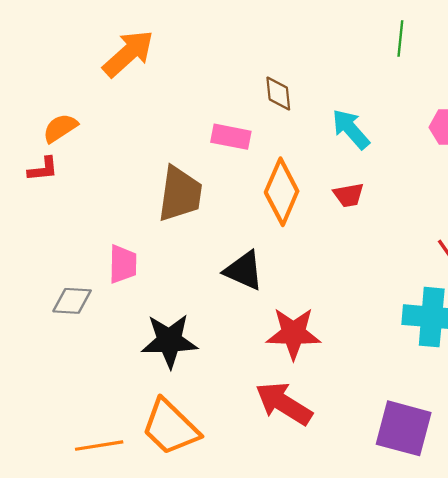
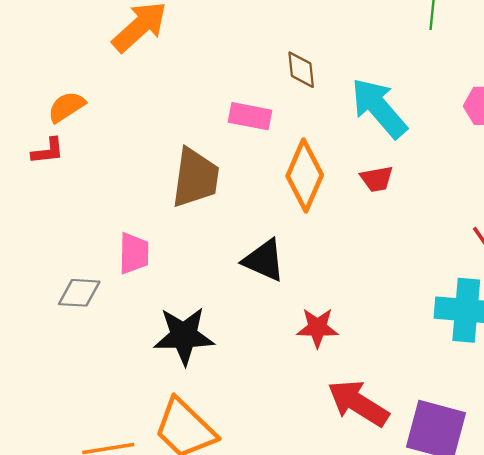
cyan arrow: (351, 129) -> (379, 108), size x1.4
red star: (293, 333) -> (317, 328), size x0.7
red arrow: (284, 403) -> (358, 403), moved

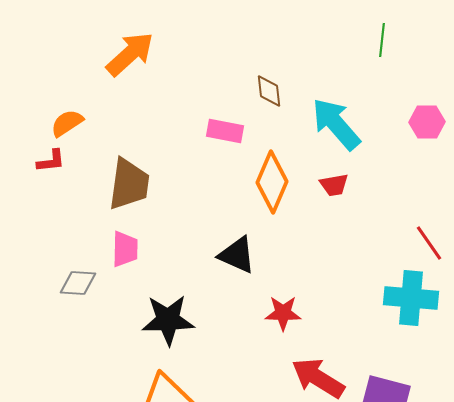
brown trapezoid: (195, 178) -> (129, 184), moved

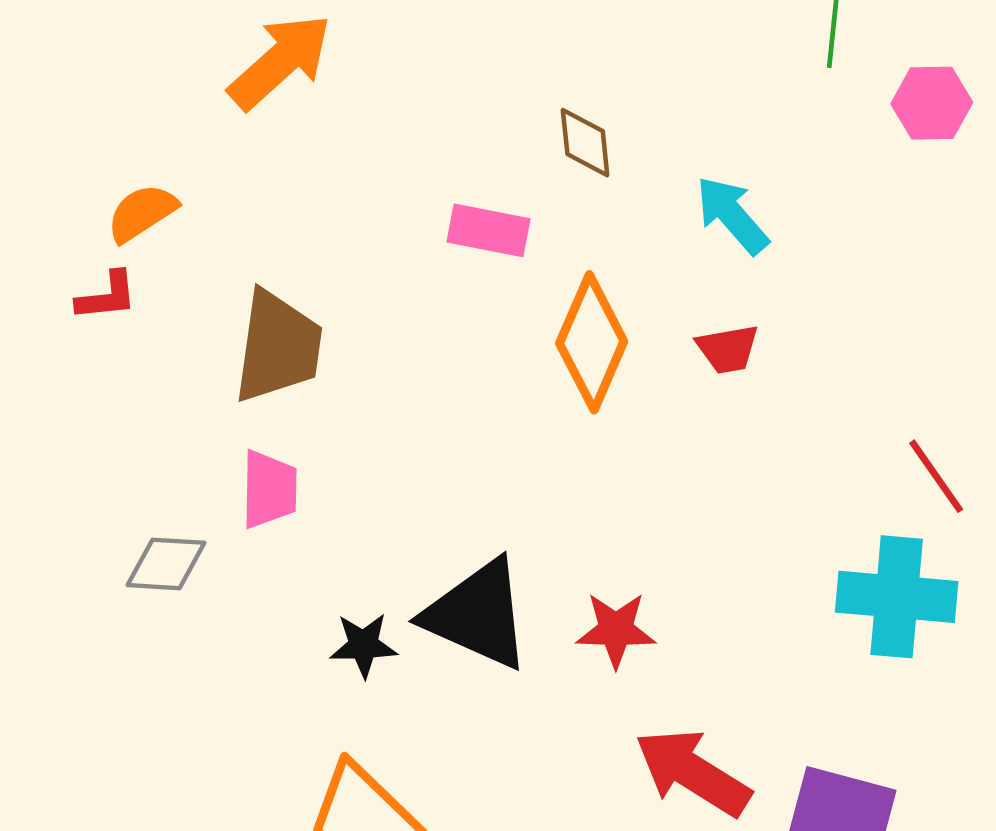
pink hexagon: (427, 122) -> (932, 103), moved
cyan arrow: (336, 124) -> (732, 215), size x0.7
black triangle: (237, 255) -> (478, 614), moved, size x1.4
black star: (168, 320) -> (363, 645), size x0.6

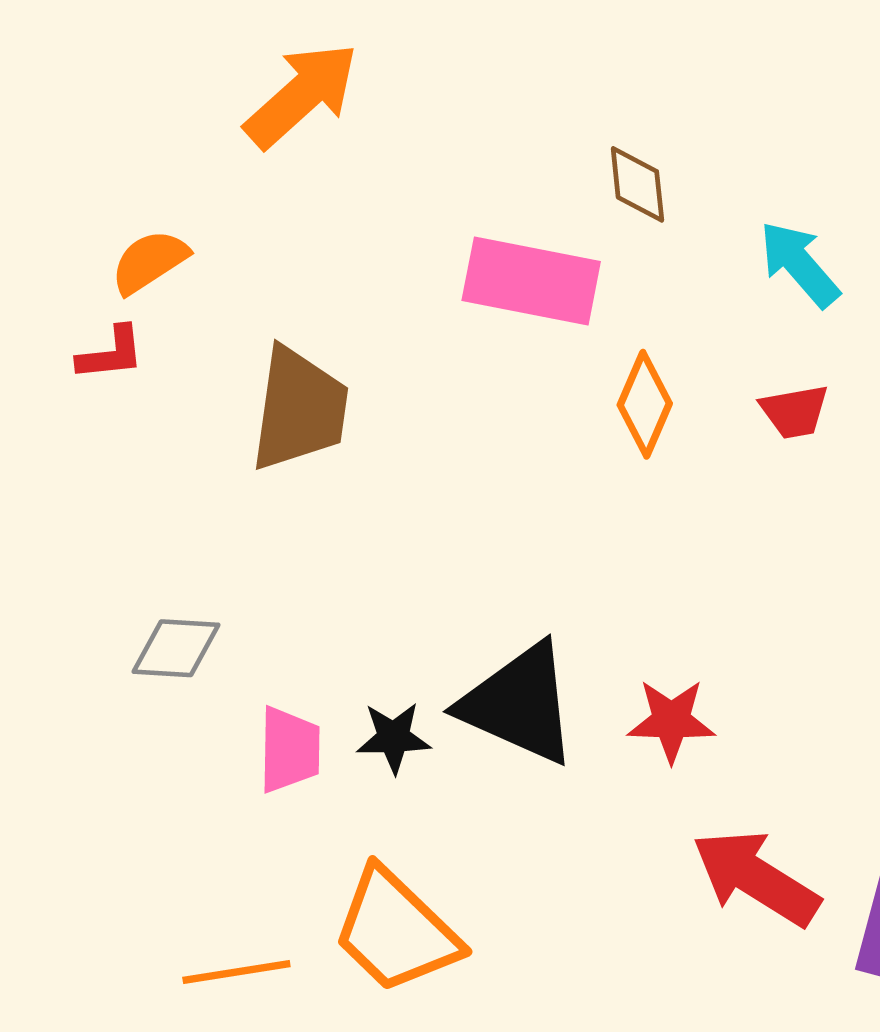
pink rectangle: (489, 230) -> (531, 281), size x1.5
orange diamond: (592, 342) -> (645, 404), size x0.7
pink trapezoid: (269, 489) -> (290, 750), moved

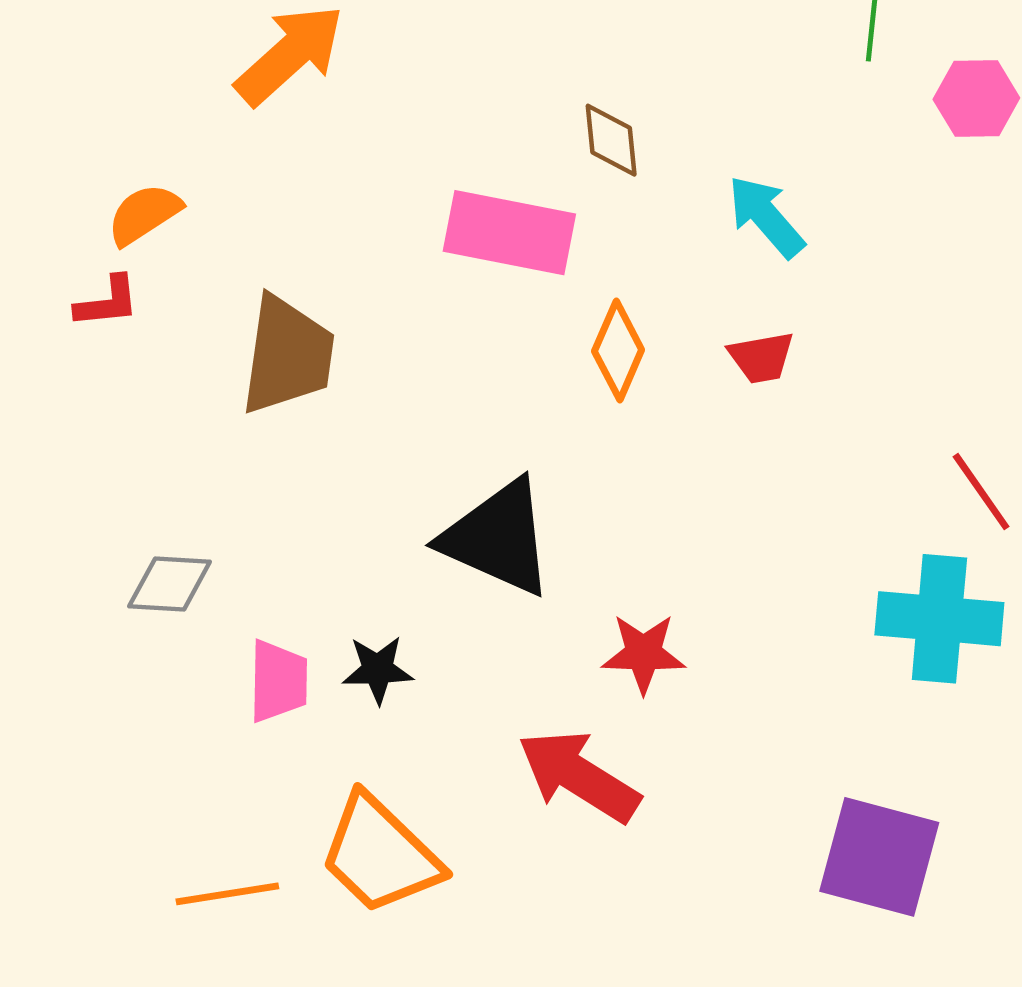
black triangle: (519, 704) -> (498, 538), moved
red arrow: (756, 878) -> (579, 776), moved

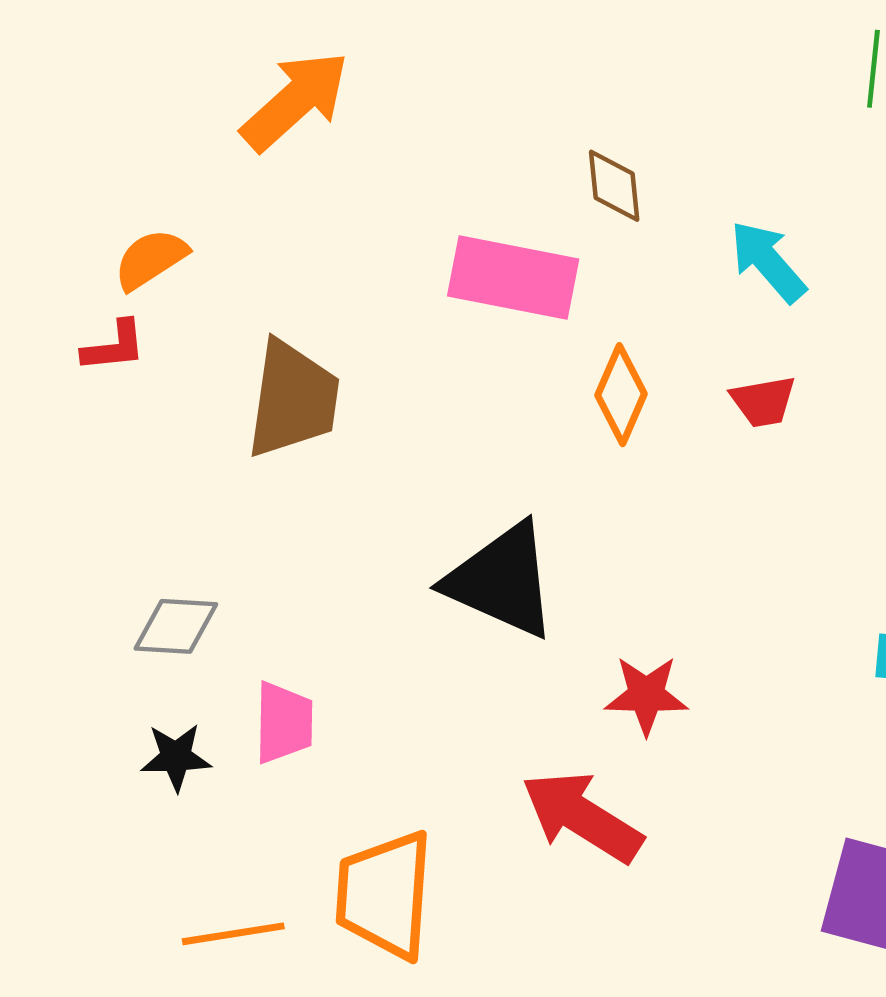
black star: (378, 670) -> (176, 757), moved
orange trapezoid: (380, 855) -> (385, 895), turned 50

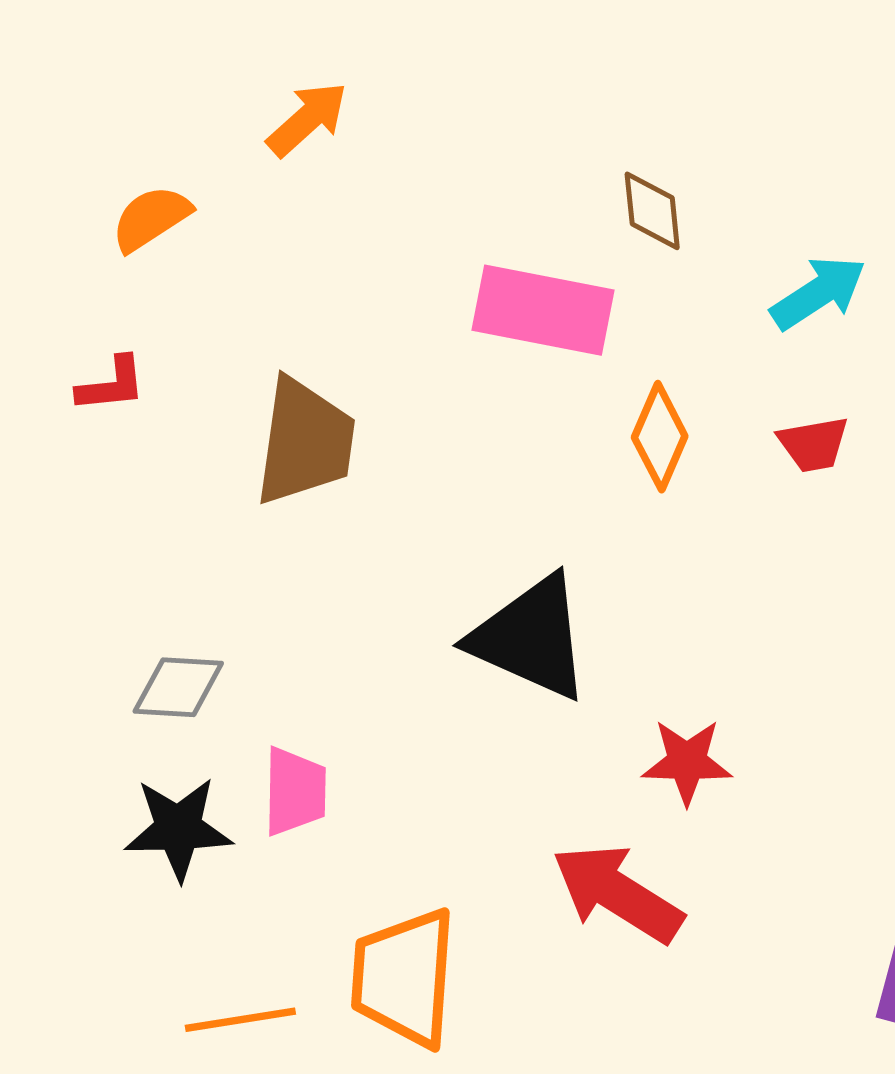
orange arrow: (295, 101) -> (307, 119), size x0.7
orange semicircle: (151, 259) -> (151, 218), moved
cyan arrow: (768, 261) -> (818, 293), turned 98
black star: (176, 757) -> (178, 829), size x1.4

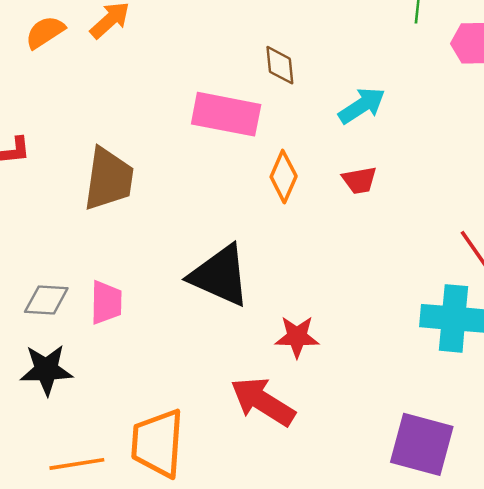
orange semicircle: (151, 218) -> (45, 32), moved
pink trapezoid: (295, 791) -> (106, 302), moved

